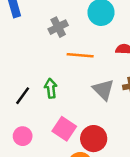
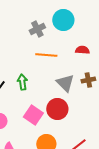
gray cross: (58, 27) -> (37, 29), moved
red circle: (94, 139) -> (57, 109), moved

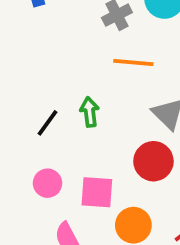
pink square: (33, 115) -> (97, 192), moved, turned -30

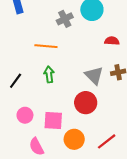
orange line: (133, 63) -> (46, 46), moved
black line: (47, 123) -> (16, 81), moved

